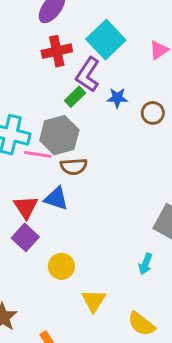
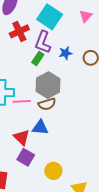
gray hexagon: (59, 135) -> (48, 85), moved

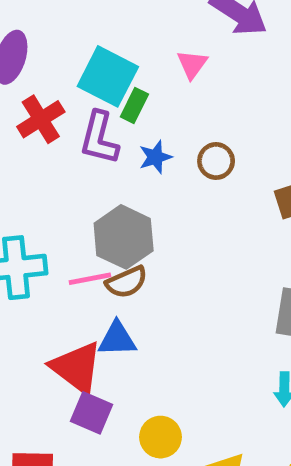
green rectangle: (38, 59) -> (134, 105), moved
pink line: (22, 101) -> (90, 279), moved
red triangle: (22, 137) -> (76, 368), size x1.4

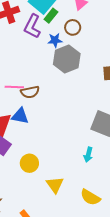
brown circle: (216, 161) -> (73, 27), moved
gray hexagon: (124, 237) -> (67, 59), moved

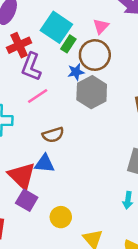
purple L-shape: (32, 26) -> (31, 67), moved
brown circle: (73, 27) -> (95, 55), size x1.6
pink line: (14, 87) -> (38, 96), moved, turned -30

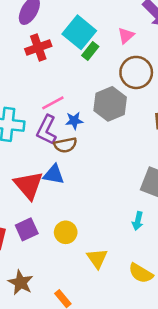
brown circle: (95, 55) -> (136, 72), moved
purple L-shape: (31, 67) -> (47, 130), moved
blue star: (76, 72) -> (74, 121), moved
purple square: (27, 200) -> (27, 229), moved, turned 30

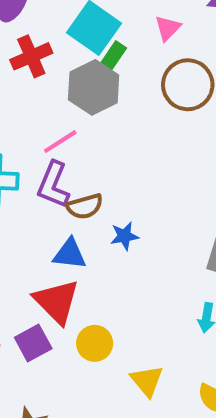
gray hexagon: (110, 104) -> (94, 87), moved
blue star: (74, 121) -> (124, 236), moved
red triangle: (29, 185) -> (57, 301), moved

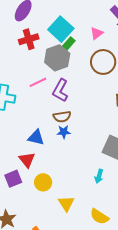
purple L-shape: (53, 185) -> (60, 90), moved
brown semicircle: (85, 206) -> (62, 117), moved
red triangle: (57, 301) -> (27, 160), size x0.7

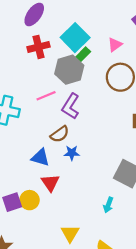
brown semicircle: (62, 117) -> (60, 134), moved, turned -30
red triangle: (27, 160) -> (50, 183), moved
yellow circle: (43, 182) -> (30, 200), moved

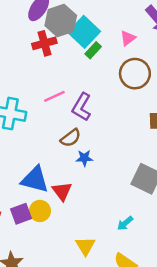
gray hexagon: (69, 70) -> (61, 20), moved
blue triangle: (40, 157) -> (35, 179), moved, size x1.4
cyan arrow: (108, 205) -> (125, 223), moved, turned 32

